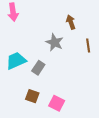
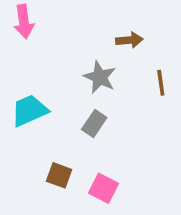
brown arrow: (71, 22) -> (129, 40), turned 104
gray rectangle: (38, 68) -> (94, 123), moved

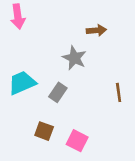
brown line: (161, 83) -> (119, 92), moved
gray rectangle: (94, 123) -> (58, 92), moved

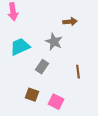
cyan trapezoid: (22, 83) -> (20, 47), moved
brown line: (119, 92) -> (78, 72), moved

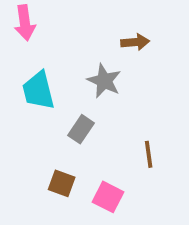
cyan trapezoid: (20, 47) -> (38, 90), turned -80
brown line: (78, 72) -> (149, 154), moved

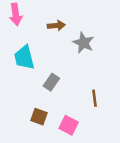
brown arrow: (135, 42) -> (56, 25), moved
gray star: (104, 81) -> (83, 43), moved

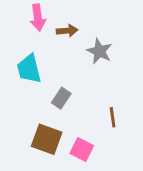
pink arrow: (16, 14) -> (38, 17), moved
brown square: (39, 117) -> (47, 139), size x1.5

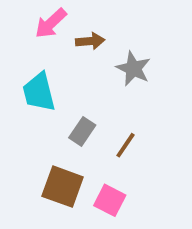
pink arrow: (38, 17) -> (51, 23), turned 55
brown line: (113, 117) -> (125, 145), moved, turned 42

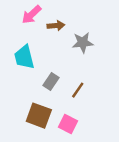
gray star: (133, 69) -> (83, 43), turned -30

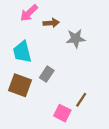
brown line: (78, 90) -> (81, 100), moved
brown square: (39, 116) -> (20, 85), moved

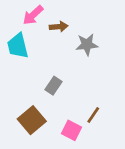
cyan trapezoid: (22, 52) -> (18, 46), moved
brown square: (20, 85) -> (32, 120), moved, turned 30

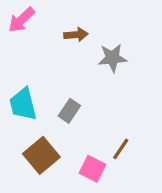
pink arrow: (33, 15) -> (21, 20), moved
cyan trapezoid: (18, 46) -> (23, 104), moved

